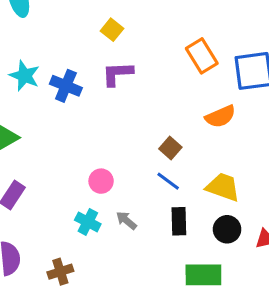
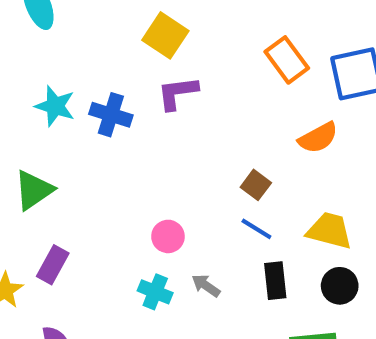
yellow square: (112, 30) -> (165, 35), size x1.5

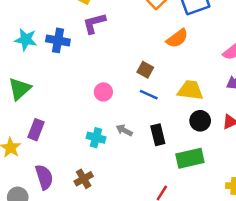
pink circle: (168, 236) -> (103, 92), moved
black rectangle: (275, 281) -> (158, 135), moved

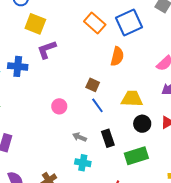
orange semicircle: (177, 38) -> (117, 56), turned -36
blue line: (149, 95) -> (97, 105), turned 35
cyan cross: (96, 138) -> (83, 163), moved

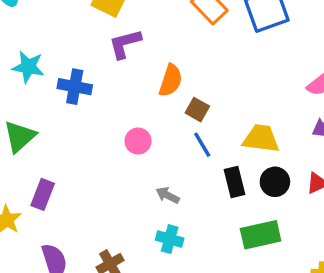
orange semicircle: (117, 56) -> (171, 80), moved
blue cross: (18, 66) -> (75, 87), moved
black rectangle: (108, 138) -> (234, 182), moved

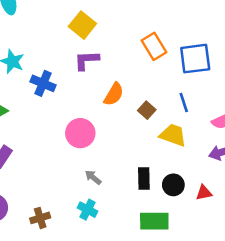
brown square: (197, 110) -> (147, 110), moved
yellow trapezoid: (261, 139) -> (173, 135), moved
pink circle: (138, 141) -> (80, 133), size x1.5
blue line: (202, 145) -> (184, 103), moved

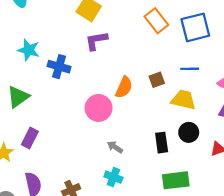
orange semicircle: (114, 94) -> (124, 87), moved
blue line: (184, 103) -> (190, 69), turned -66
brown square: (147, 110) -> (157, 80), turned 35
black circle: (173, 185) -> (189, 132), moved

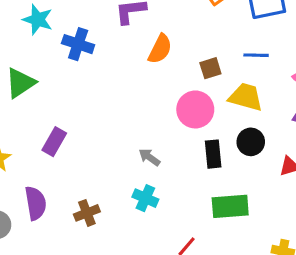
orange semicircle: (124, 87) -> (160, 49), moved
pink circle: (99, 108) -> (195, 109), moved
purple rectangle: (30, 138) -> (54, 142), moved

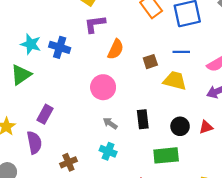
cyan star: (38, 20) -> (31, 44), moved
pink circle: (195, 109) -> (103, 87), moved
black circle: (251, 142) -> (180, 126), moved
black rectangle: (213, 154) -> (143, 119), moved
purple semicircle: (36, 203) -> (34, 143), moved

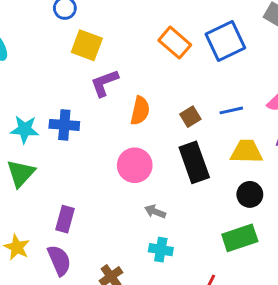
blue line: (181, 52) -> (231, 110), moved
yellow trapezoid: (175, 81) -> (246, 152), moved
black rectangle: (143, 119) -> (194, 162), moved, size x1.5

